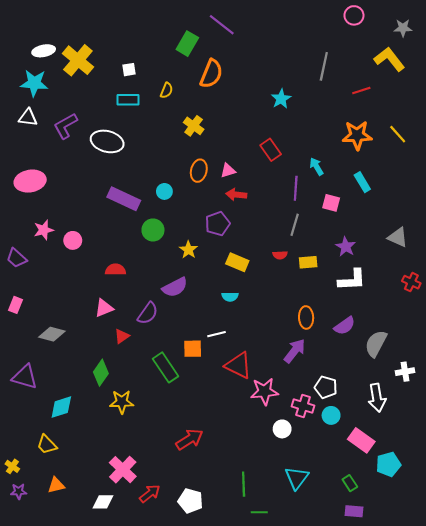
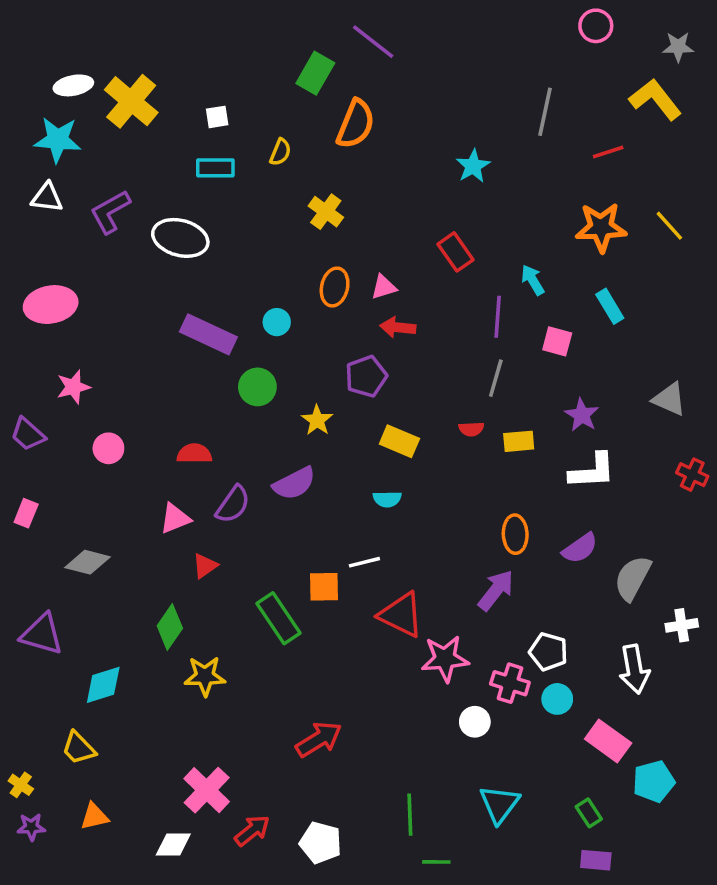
pink circle: (73, 240) -> (108, 448), moved
purple semicircle: (148, 313) -> (233, 504), moved

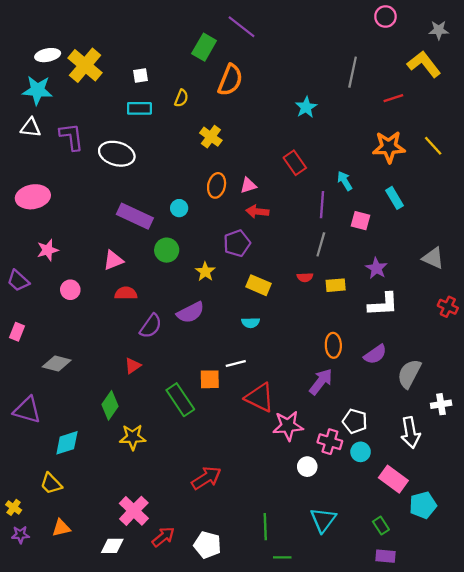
purple L-shape: (110, 212) -> (71, 137), turned 112
pink triangle: (175, 518) -> (113, 260), moved

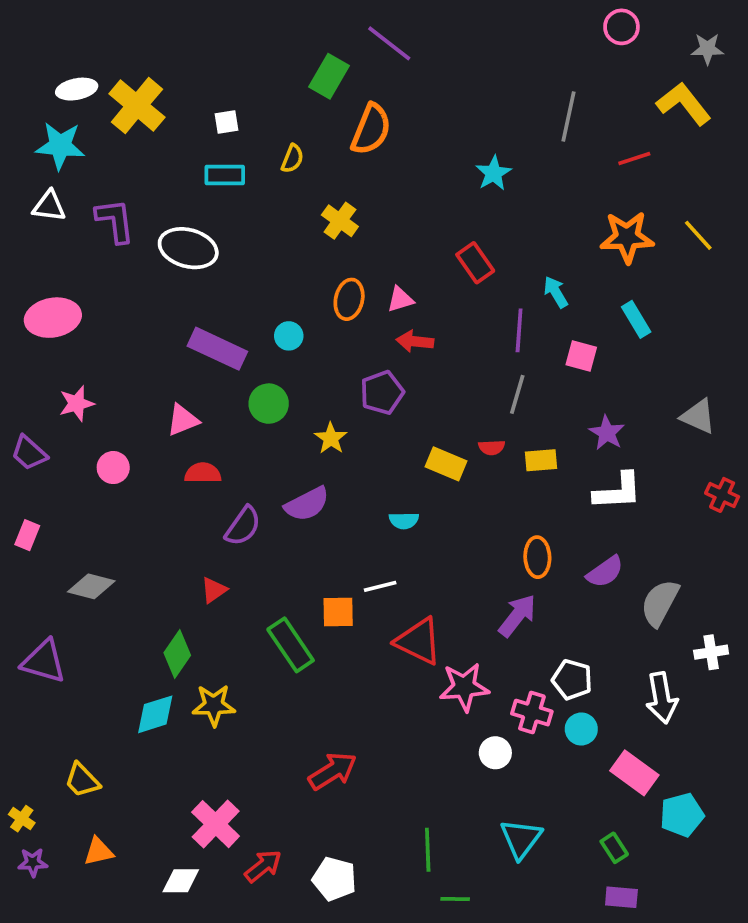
yellow rectangle: (258, 285) -> (446, 464), moved
cyan diamond: (67, 443) -> (155, 714), moved

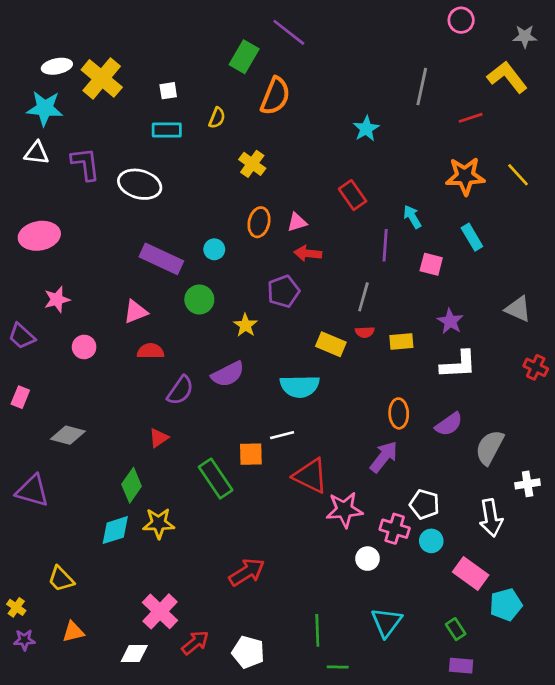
gray line: (517, 394) -> (363, 297), moved
cyan semicircle: (404, 521) -> (300, 386), size x1.8

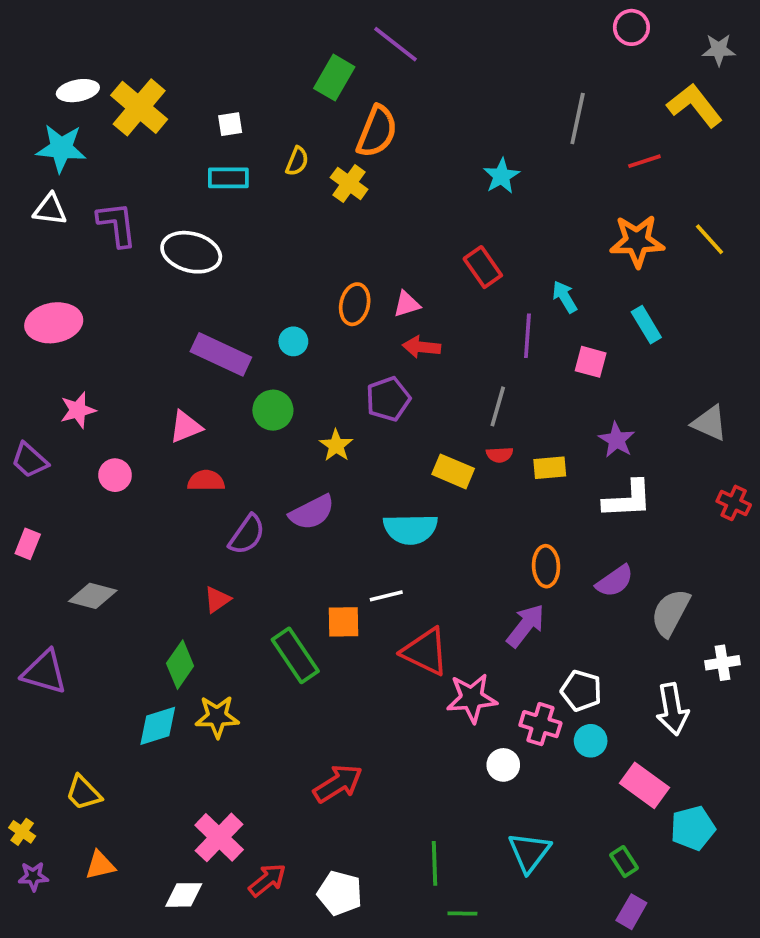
yellow cross: (252, 164) -> (349, 183), moved
purple rectangle: (461, 666) -> (631, 912), turned -65

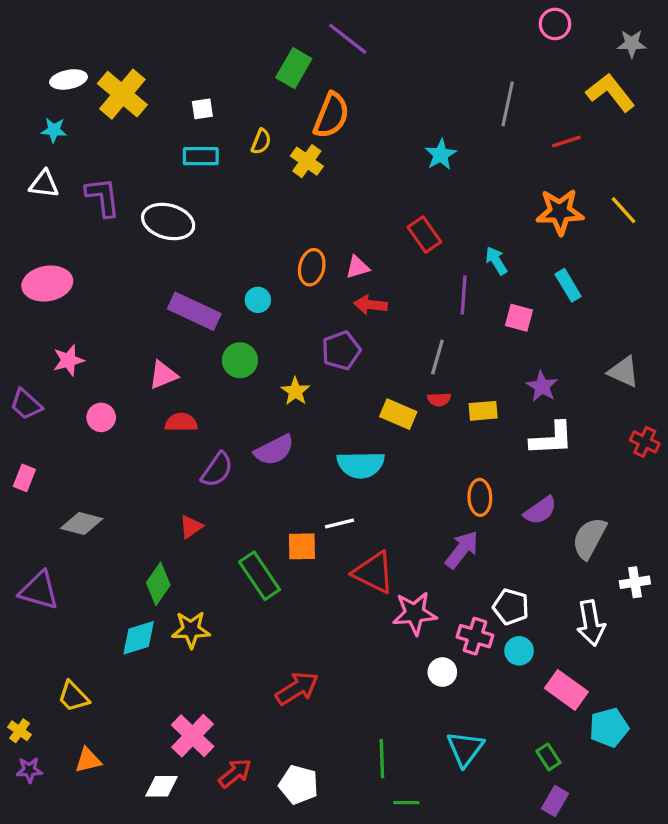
cyan star: (61, 148) -> (54, 130), size x0.6

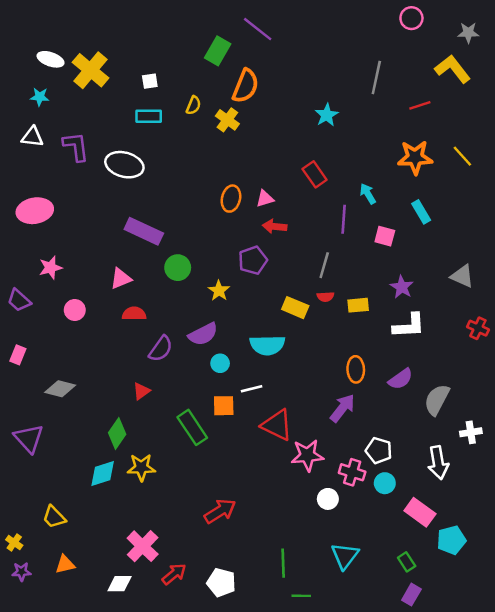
white ellipse: (69, 79) -> (51, 59), turned 30
cyan circle: (258, 300) -> (220, 363), moved
purple triangle: (39, 590) -> (29, 438), turned 32

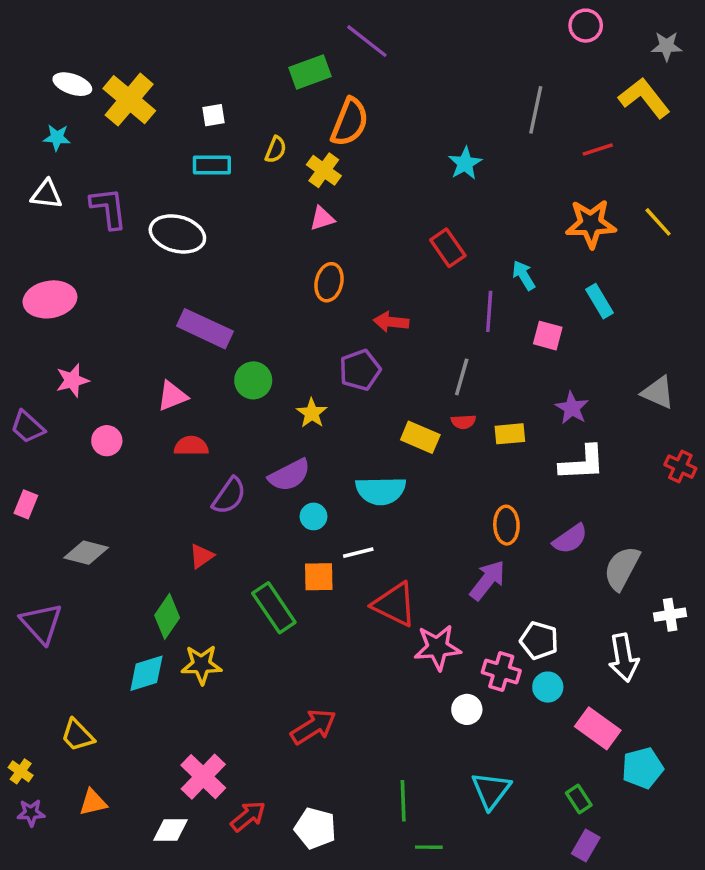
green rectangle: (218, 51) -> (310, 72), turned 40
pink triangle: (265, 199) -> (322, 218), moved

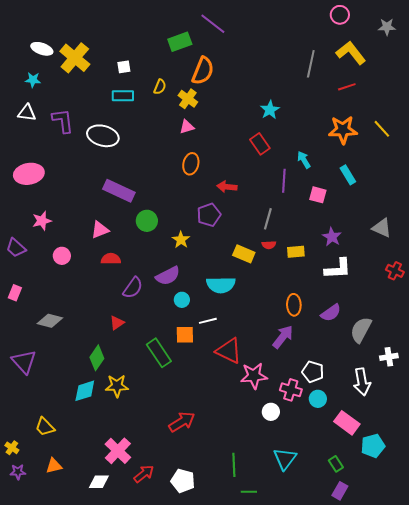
yellow L-shape: (644, 98) -> (351, 53), moved
cyan star: (465, 163) -> (270, 110), moved

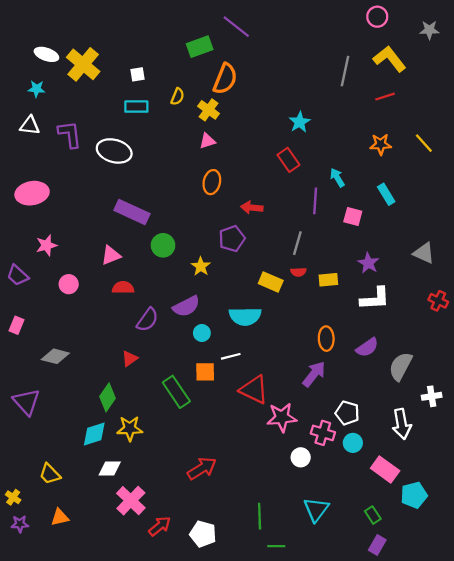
orange star: (343, 130) -> (381, 144), size x0.7
white diamond: (99, 482) -> (110, 468), moved

